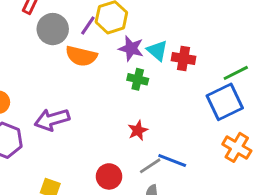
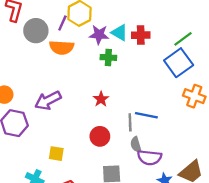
red star: (138, 130) -> (101, 99), moved
gray line: (150, 166) -> (130, 122), turned -48

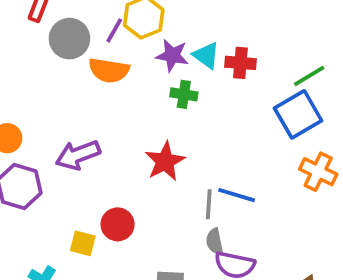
red star: (101, 99) -> (165, 161), size x1.5
red circle: (100, 136) -> (118, 224), moved

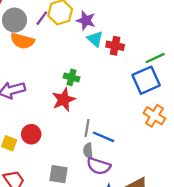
purple star: (172, 55) -> (86, 20), moved
orange semicircle: (109, 70) -> (22, 41), moved
green cross: (184, 94) -> (72, 77), moved
blue line: (237, 195) -> (103, 137), moved

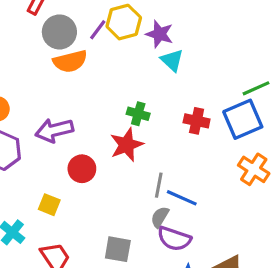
orange semicircle: (22, 41) -> (70, 61), turned -30
red cross: (115, 46) -> (197, 121), moved
red circle: (31, 134) -> (82, 169), moved
gray semicircle: (88, 151) -> (160, 217), turned 35

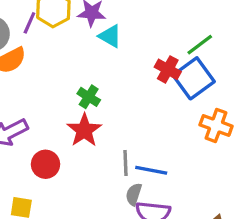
green cross: (138, 114) -> (89, 97), turned 30
red cross: (197, 121) -> (168, 69), moved, turned 30

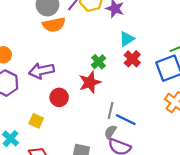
cyan triangle: (110, 36) -> (127, 39), moved, turned 42
red cross: (168, 69) -> (132, 59), moved

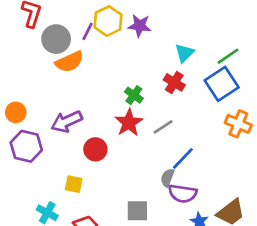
cyan triangle: (127, 39) -> (184, 53), moved
gray line: (111, 110) -> (163, 127), moved, turned 56
blue line: (126, 120) -> (183, 158), turned -60

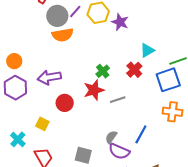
purple line: (88, 31) -> (75, 11), moved
orange cross: (238, 124) -> (173, 112), turned -30
blue line: (183, 158) -> (141, 134), moved, turned -30

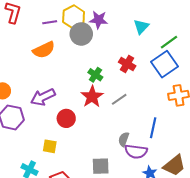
purple line: (75, 11) -> (50, 22), turned 56
gray circle: (57, 16) -> (81, 34), moved
cyan triangle: (147, 50) -> (141, 27), moved

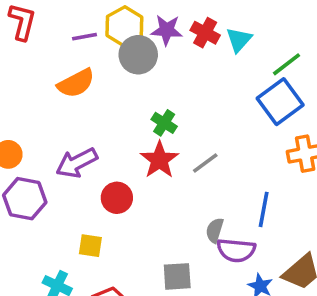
red cross: (127, 64) -> (205, 33), moved

